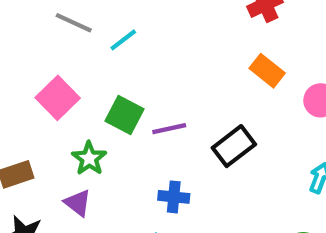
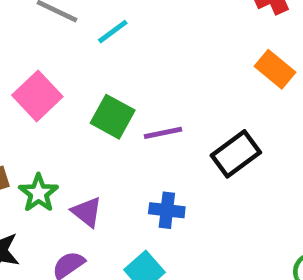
green star: (89, 158) -> (39, 193), moved
purple triangle: (78, 203) -> (87, 212), moved

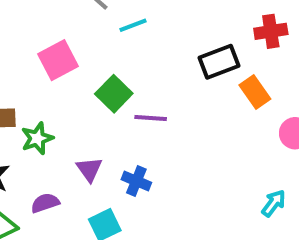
black rectangle: (236, 154) -> (219, 62), moved
purple triangle: (87, 212) -> (89, 169), moved

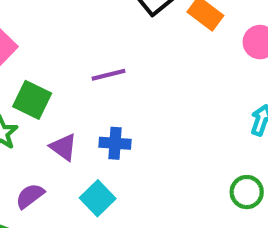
green square: (114, 94) -> (32, 100), moved

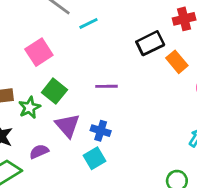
purple triangle: (63, 147) -> (67, 126), size x1.4
cyan square: (98, 198) -> (95, 158), moved

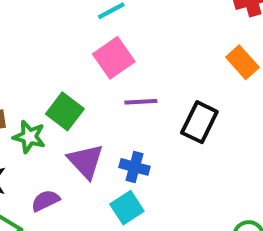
black rectangle: (150, 43) -> (199, 122), moved, turned -36
pink square: (39, 52) -> (114, 58), moved
green star: (29, 108) -> (29, 137), turned -30

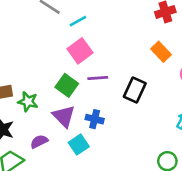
green square: (65, 111) -> (67, 85), moved
cyan square: (127, 208) -> (79, 145), moved

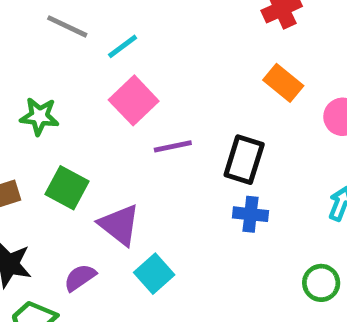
green square: (67, 85) -> (67, 188), moved
green star: (28, 102) -> (39, 116), moved
blue cross: (95, 119) -> (251, 214), moved

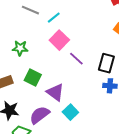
purple line: (173, 146) -> (76, 59), turned 56
purple semicircle: (80, 278) -> (40, 115), size x1.5

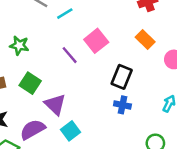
pink square: (59, 40) -> (96, 41), moved
purple line: (76, 59) -> (70, 55), moved

